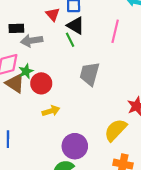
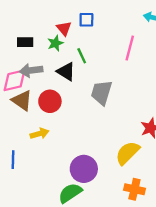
black triangle: (76, 25) -> (66, 72), moved
gray arrow: (32, 41) -> (31, 70), moved
green star: (26, 71) -> (55, 43), moved
yellow arrow: (51, 111) -> (40, 134), moved

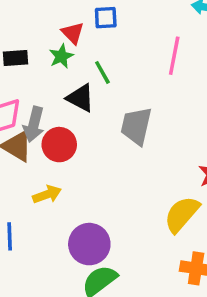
gray arrow: (31, 70) -> (34, 124), moved, turned -65
purple circle: (84, 169) -> (89, 244), moved

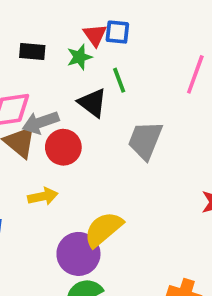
blue square: (106, 18) -> (117, 32), moved
gray arrow: (34, 124) -> (40, 122), turned 48
yellow semicircle: (182, 214) -> (103, 229), moved

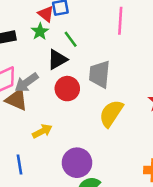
black triangle: (93, 103) -> (57, 59), turned -50
red circle: (63, 147) -> (67, 89), moved
yellow semicircle: (103, 229) -> (111, 113), moved

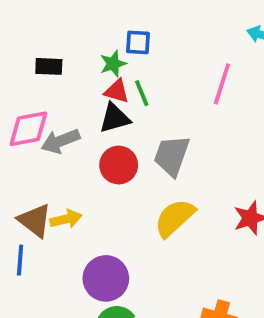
red triangle: (46, 14) -> (117, 91), moved, turned -36
green star: (40, 32) -> (113, 64), moved
brown triangle: (16, 100) -> (35, 220), moved

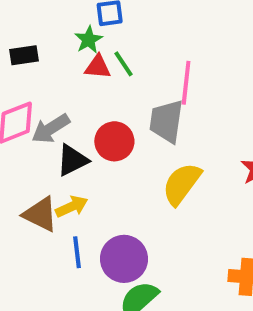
pink line: (222, 84) -> (186, 83), moved
black triangle: (115, 118) -> (72, 160), moved
blue line: (20, 260) -> (77, 252), moved

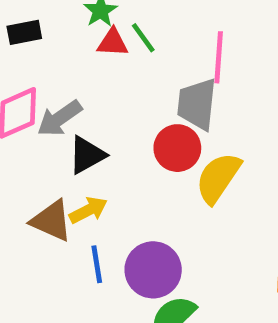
red circle: (114, 141) -> (177, 148), moved

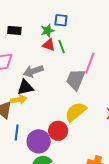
gray arrow: (59, 118) -> (33, 71), moved
red circle: (177, 148) -> (58, 131), moved
yellow arrow: (88, 210) -> (19, 100), moved

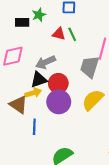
green star: (48, 31) -> (39, 15), moved
red circle: (58, 131) -> (58, 83), moved
purple circle: (39, 141) -> (59, 102), moved

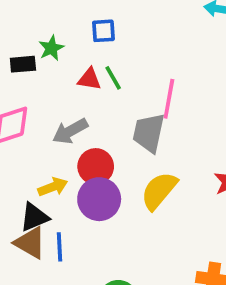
black triangle: (39, 80) -> (34, 217), moved
brown triangle: (19, 105) -> (30, 243), moved

